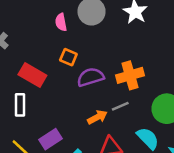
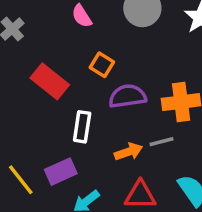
pink semicircle: (61, 22) -> (82, 16), moved, turned -30
white rectangle: (20, 105) -> (82, 127), moved

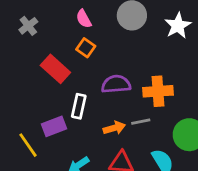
orange square: (102, 65) -> (86, 48), moved
purple rectangle: (61, 172) -> (54, 126), moved

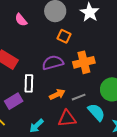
orange square: (86, 48) -> (64, 36), moved
gray line: (141, 122) -> (79, 97), moved

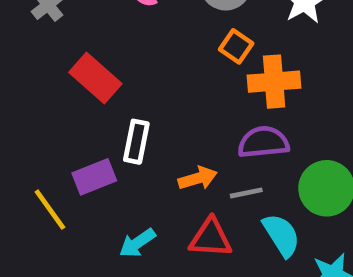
orange cross: (84, 62) -> (274, 82), moved
purple semicircle: (53, 63) -> (263, 142), moved

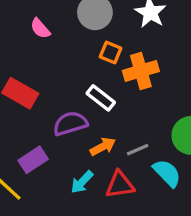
white rectangle: (136, 142) -> (101, 98), moved, turned -52
purple semicircle: (263, 142) -> (70, 123), moved
cyan arrow: (137, 243) -> (82, 182), moved

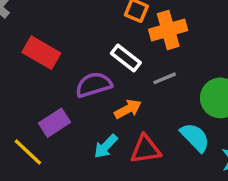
gray line: (138, 150) -> (165, 78), moved

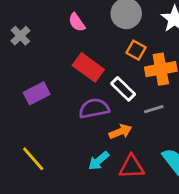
red rectangle: (41, 53) -> (88, 67), moved
purple rectangle: (55, 123) -> (37, 93), moved

